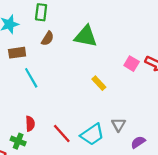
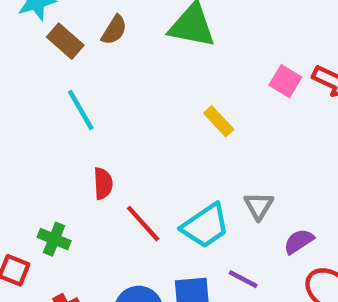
brown rectangle: (17, 53) -> (65, 41), moved, turned 49
red semicircle: (30, 124) -> (103, 183), moved

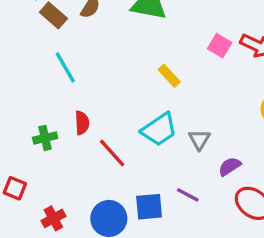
cyan trapezoid: (205, 226) -> (159, 130), moved
green cross: (54, 239) -> (45, 138), moved, turned -35

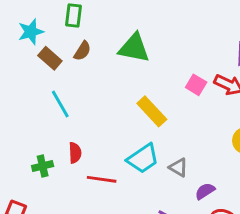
yellow rectangle: (169, 76) -> (152, 111), size x1.5
gray triangle: (199, 140) -> (178, 167), turned -30
red line: (112, 153) -> (102, 179), turned -40

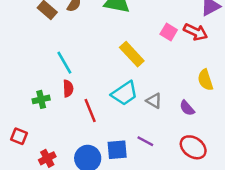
cyan line: (60, 104) -> (64, 63), moved
red line: (102, 179) -> (90, 110), turned 60
purple semicircle: (205, 191) -> (187, 108), moved, turned -98

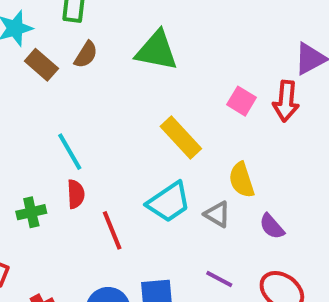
red arrow: (196, 32) -> (286, 101), turned 70
yellow semicircle: (205, 80) -> (242, 180), moved
purple line: (145, 141) -> (219, 279), moved

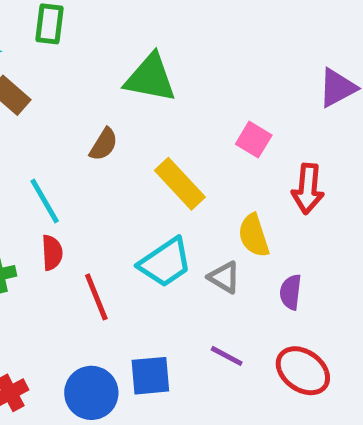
brown semicircle: (86, 55) -> (104, 144), moved
red arrow: (286, 101) -> (308, 189), moved
purple semicircle: (272, 226) -> (291, 292), turned 48

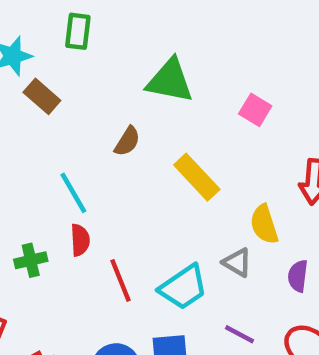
pink square: (254, 140) -> (255, 110), moved
cyan trapezoid: (165, 263) -> (183, 287), moved

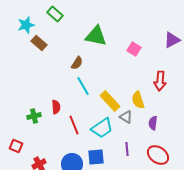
green rectangle: (78, 31) -> (55, 14), turned -56
yellow rectangle: (197, 177) -> (110, 101), moved
cyan line: (73, 193) -> (83, 86), moved
purple line: (239, 334) -> (127, 149), turned 56

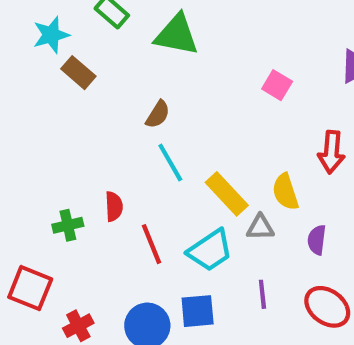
green triangle: (96, 36) -> (177, 35), moved
gray triangle: (126, 117) -> (260, 227), turned -32
red square: (16, 146) -> (30, 288), size x1.5

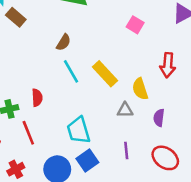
yellow rectangle: (227, 194) -> (105, 74), moved
red line: (152, 244) -> (28, 133), moved
cyan trapezoid: (210, 250) -> (79, 130), moved, turned 108
blue square: (198, 311) -> (87, 160), turned -30

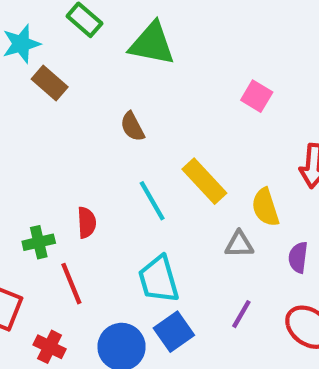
brown semicircle: (64, 42) -> (132, 127), turned 120
cyan line: (71, 71) -> (152, 201), moved
purple line: (126, 150) -> (241, 314), turned 36
red cross: (16, 169) -> (50, 347), turned -36

